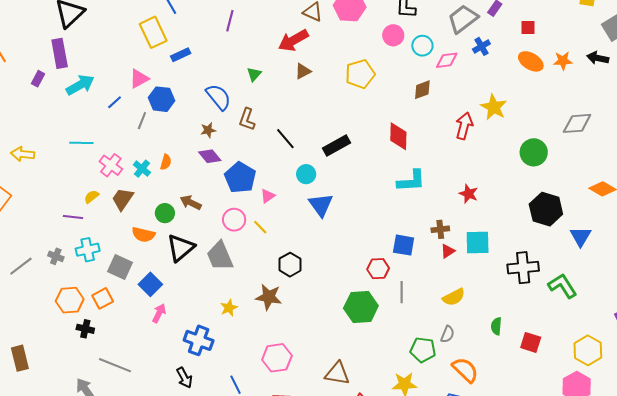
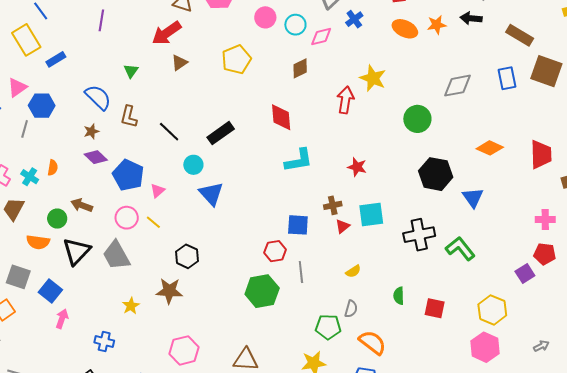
yellow semicircle: (454, 297) -> (353, 271), size x0.7
blue cross: (199, 340) -> (104, 342), size x0.7

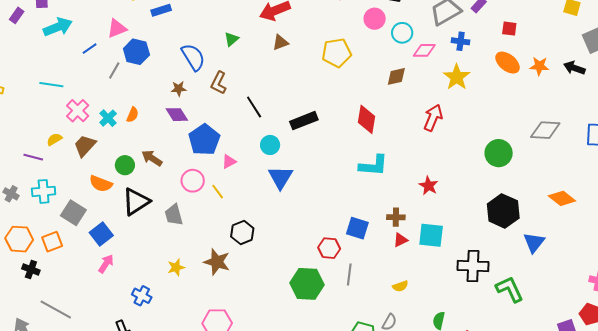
blue cross: (354, 19) -> (461, 41), turned 30
yellow star: (373, 78) -> (457, 77), moved
gray trapezoid: (116, 255) -> (174, 215), size x0.7

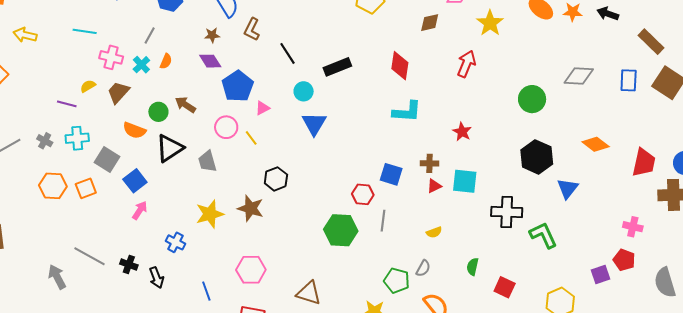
gray line: (114, 70) -> (150, 35), moved
pink cross: (78, 111) -> (111, 57), turned -30
yellow star: (176, 267) -> (210, 214), size x1.6
black cross: (31, 270) -> (129, 265), moved

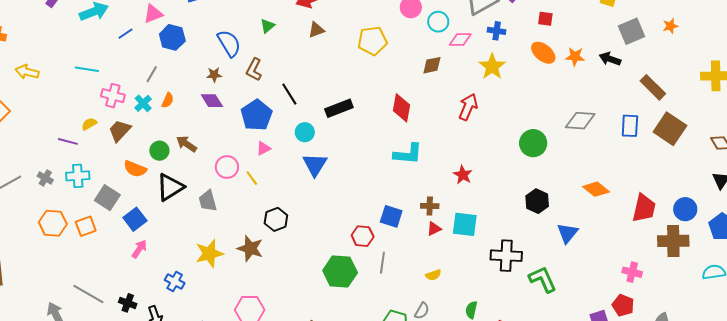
blue pentagon: (238, 86) -> (256, 115), moved
black hexagon: (537, 157) -> (537, 201), size x0.7

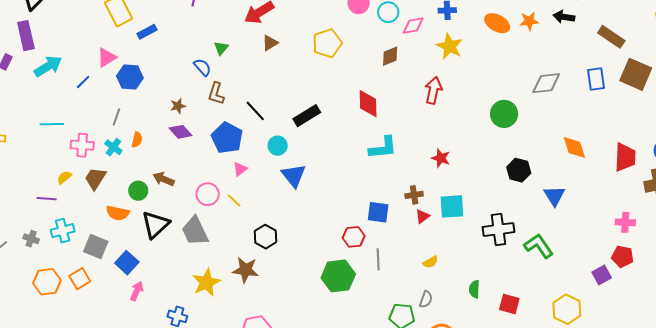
blue semicircle: (229, 43) -> (202, 67), moved, size x0.7
orange diamond: (596, 189) -> (574, 147), turned 44
gray trapezoid: (208, 201) -> (195, 231), size x1.4

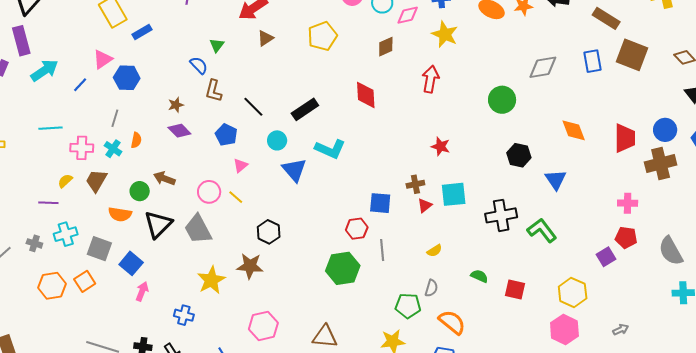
blue pentagon: (227, 138) -> (226, 135), size x0.7
cyan L-shape: (383, 148) -> (330, 149), moved, turned 32
green semicircle: (474, 289) -> (479, 276), turned 114

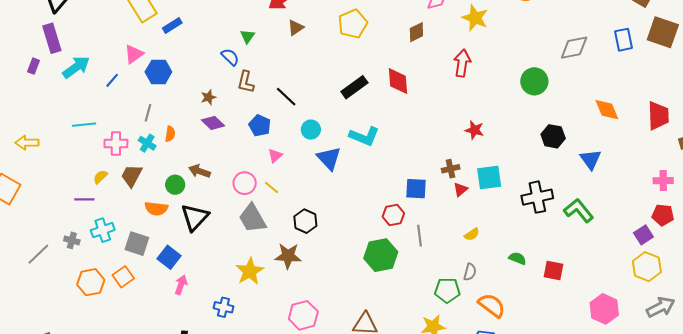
black rectangle: (305, 109) -> (354, 87), moved
gray trapezoid: (198, 229) -> (253, 218), moved
yellow hexagon: (573, 292) -> (647, 267), moved
gray arrow: (621, 330) -> (661, 307), size x1.8

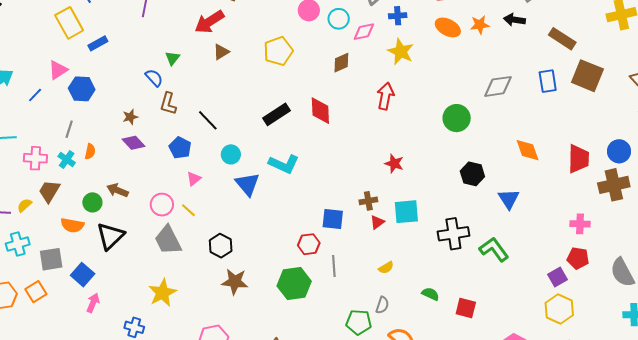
yellow semicircle: (100, 177) -> (24, 205), moved
gray square: (137, 244) -> (51, 259), turned -30
brown star: (288, 256) -> (235, 282), moved

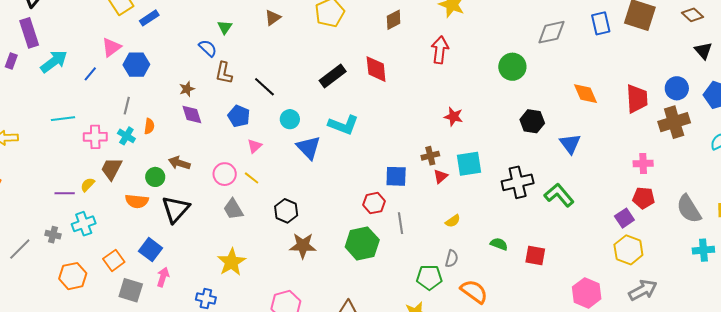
purple diamond: (133, 143) -> (192, 114), turned 30
gray trapezoid: (168, 240) -> (233, 209), size x0.7
gray square: (51, 259) -> (131, 290), moved, turned 30
orange square: (36, 292) -> (114, 260), moved

